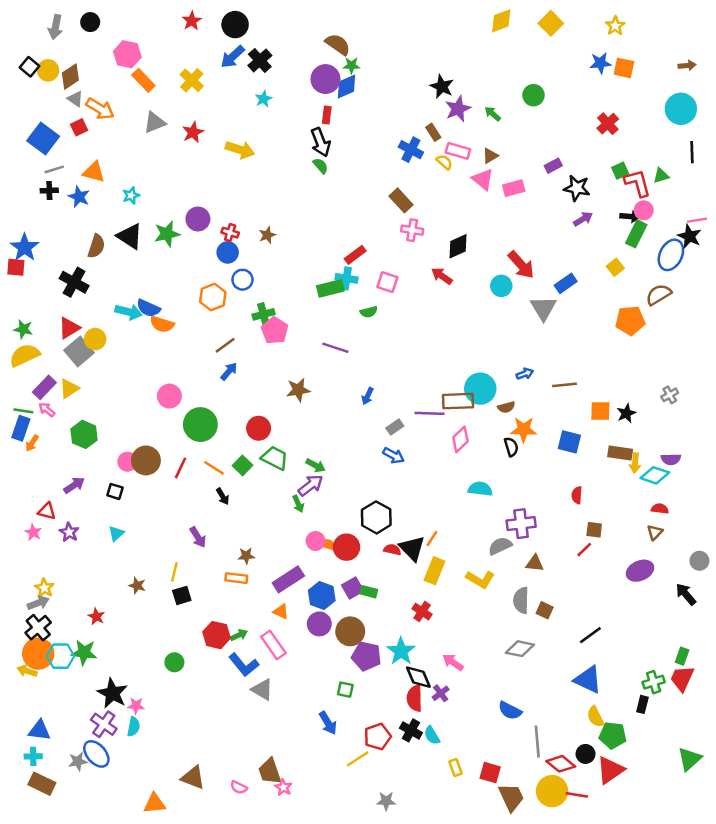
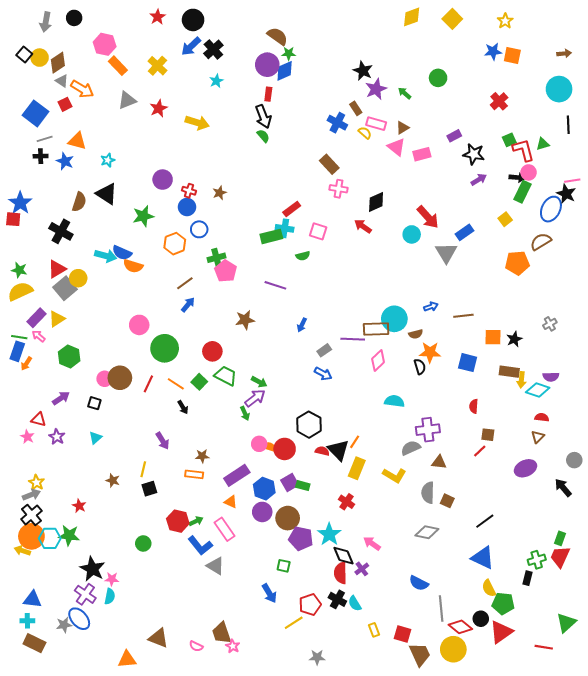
green star: (167, 234) -> (143, 216), moved
red line: (577, 795) -> (544, 647), moved

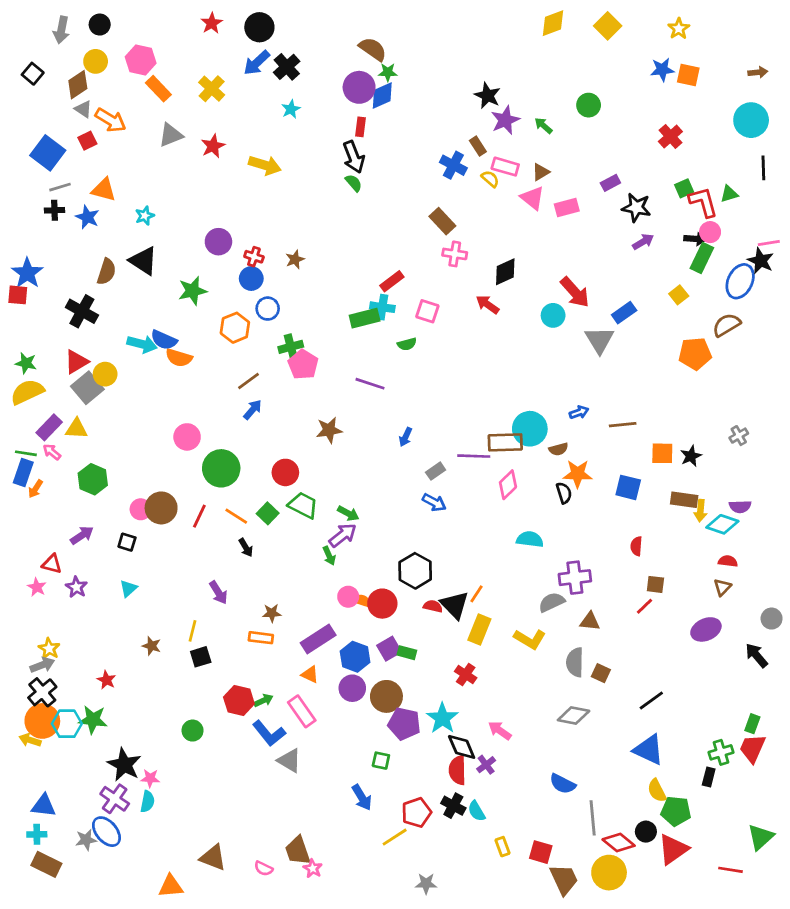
yellow circle: (40, 58) -> (96, 61), moved
yellow triangle: (57, 319) -> (76, 429), turned 36

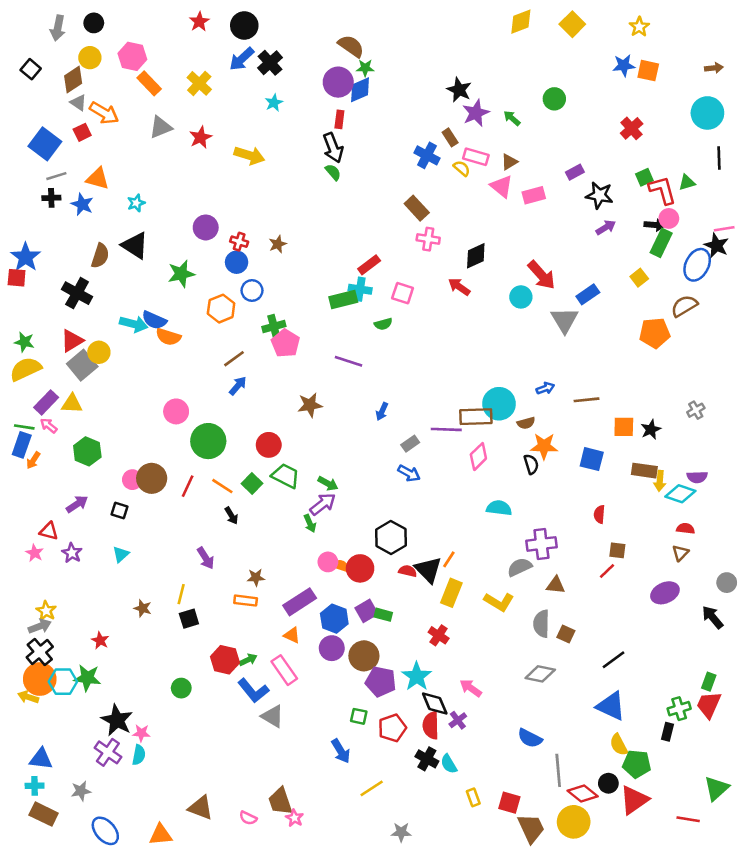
red pentagon: (416, 812) -> (392, 728), moved
blue ellipse: (106, 832) -> (105, 831), moved

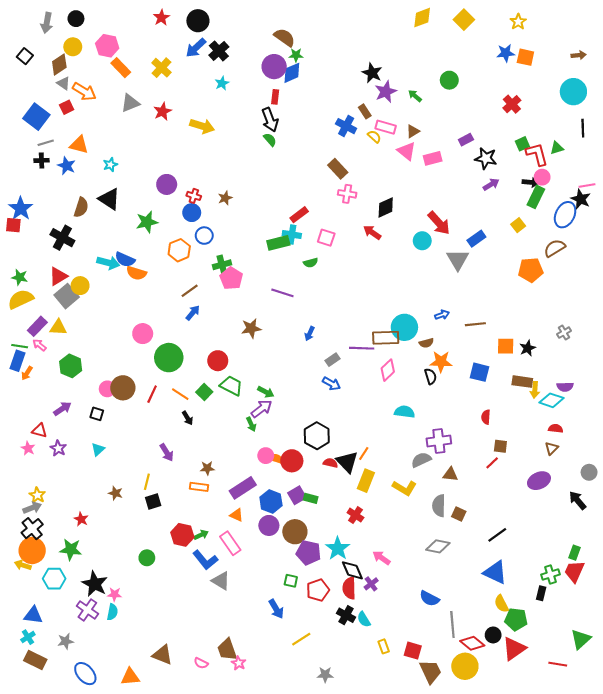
cyan hexagon: (63, 682) -> (54, 579), moved
cyan cross: (35, 786) -> (28, 637), turned -32

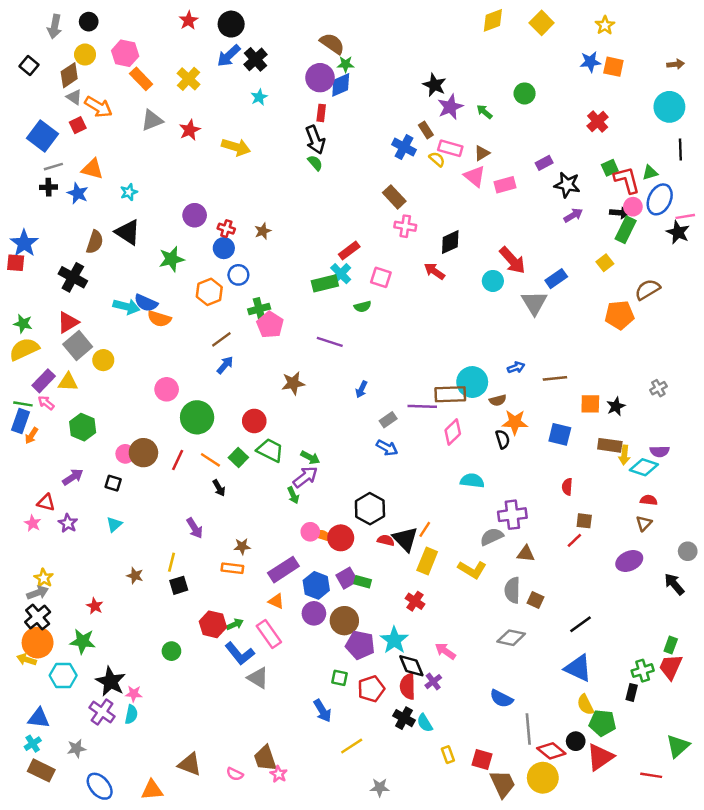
blue ellipse: (565, 215) -> (660, 199), moved
cyan cross: (292, 235) -> (341, 274), turned 36
yellow circle: (80, 286) -> (103, 360), moved

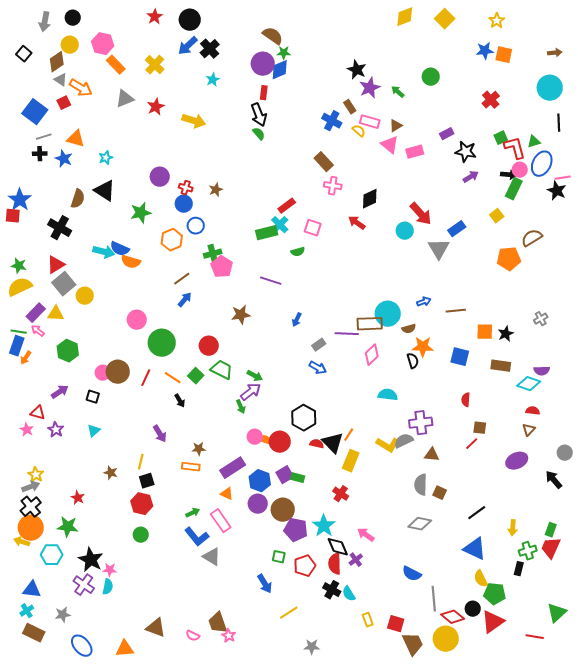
yellow arrow: (624, 455) -> (513, 528), moved
yellow L-shape: (472, 570) -> (388, 445), moved
red hexagon: (213, 624) -> (142, 504), moved

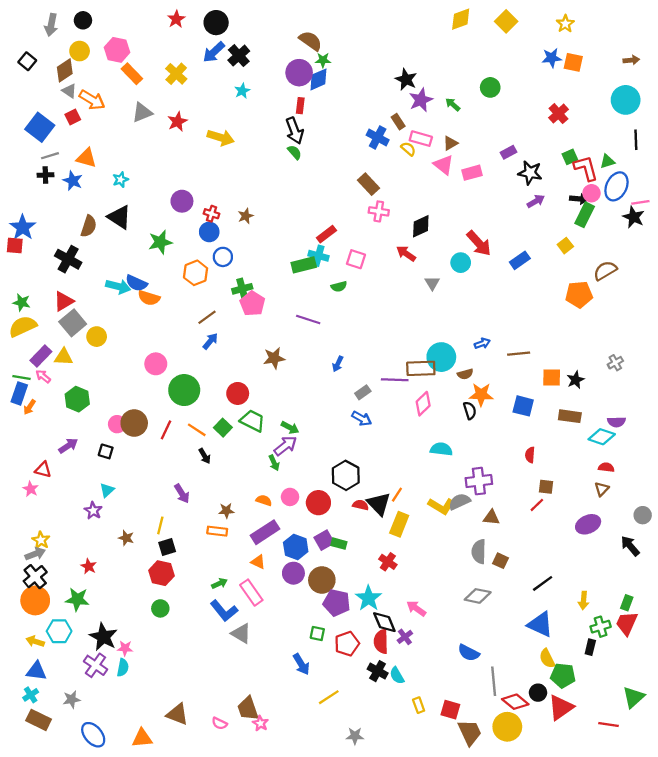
cyan cross: (280, 225) -> (318, 256), turned -30
gray triangle: (439, 249) -> (432, 283), moved, size x0.6
purple star: (56, 430) -> (93, 511), moved
orange semicircle: (265, 440) -> (264, 500), moved
yellow arrow: (22, 542) -> (35, 641), moved

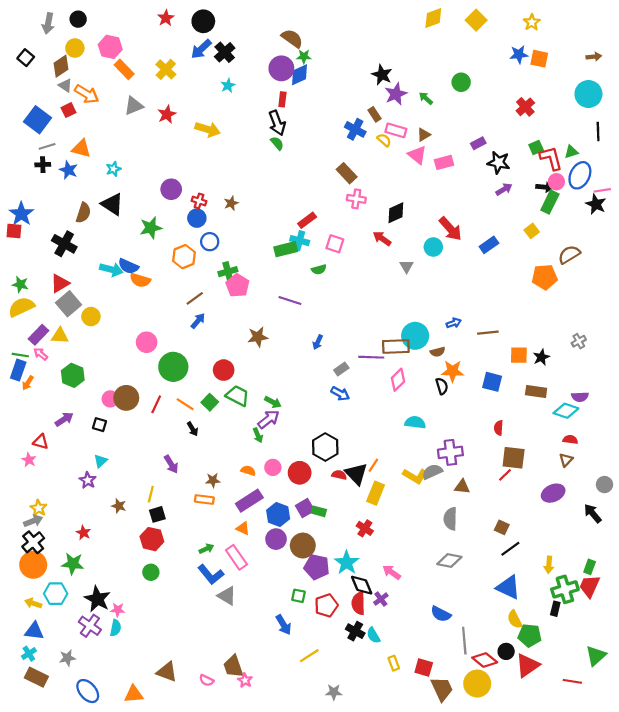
brown square: (546, 487) -> (514, 458), size x1.6
brown square: (500, 561) -> (502, 527), moved
green cross: (601, 627) -> (565, 589), size x1.4

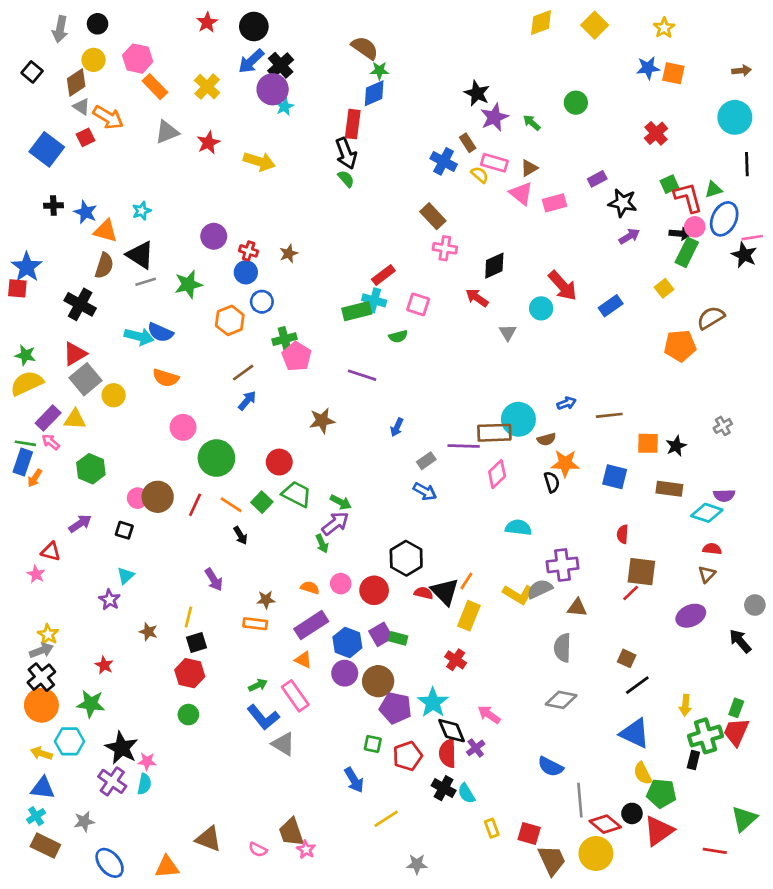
purple circle: (281, 68) -> (273, 89), moved
red rectangle: (282, 99) -> (353, 124), size x1.5
gray line: (47, 146) -> (146, 282), moved
orange triangle: (81, 149) -> (106, 231), moved
orange semicircle: (140, 280) -> (166, 378), moved

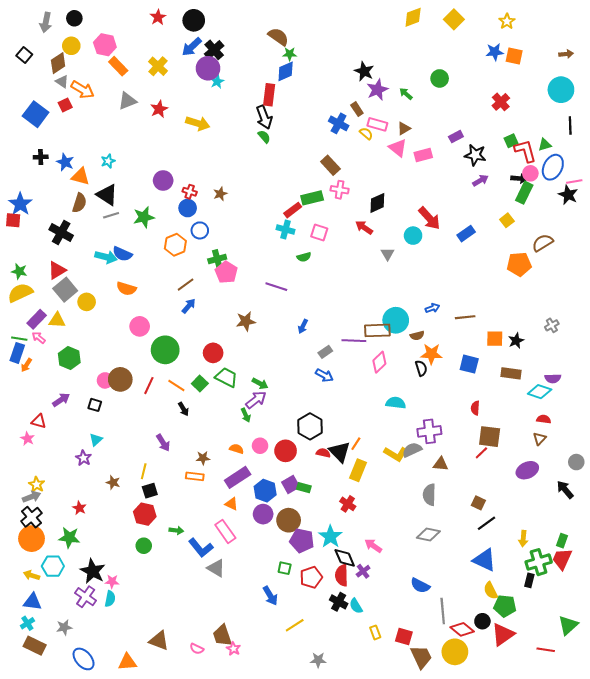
green rectangle: (357, 311) -> (312, 198), moved
green arrow: (258, 685) -> (176, 530), moved, turned 32

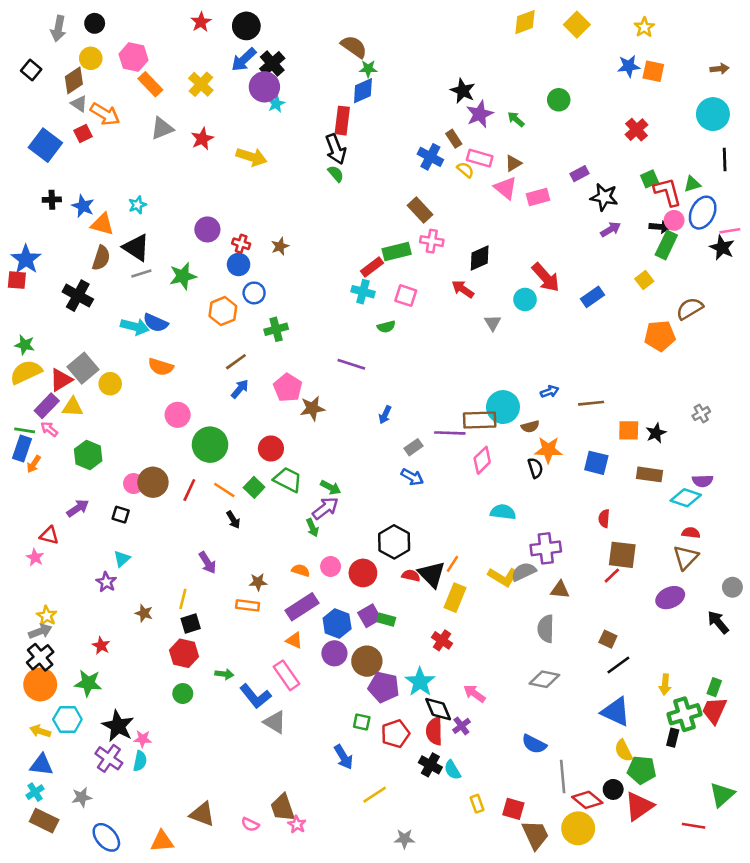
red triangle: (57, 270) -> (61, 380), moved
pink pentagon: (226, 272) -> (288, 388), moved
brown triangle: (540, 439) -> (686, 557), size x1.5

